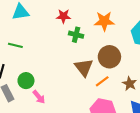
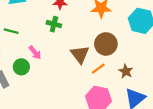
green cross: (76, 35) -> (54, 24), moved
pink arrow: (39, 97) -> (35, 53), moved

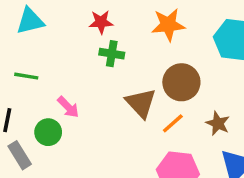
green cross: (54, 24) -> (112, 54), moved

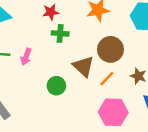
pink arrow: (68, 107) -> (26, 57), moved, turned 70
green circle: (48, 132) -> (56, 86), moved

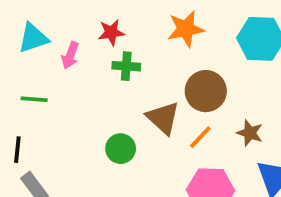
pink arrow: (26, 57) -> (70, 55), moved

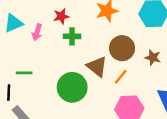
green line: (34, 99) -> (24, 73), moved
brown star: (250, 133) -> (153, 58), moved
green circle: (121, 149) -> (72, 87), size x1.6

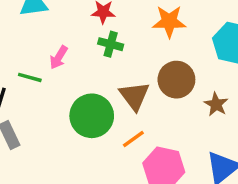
pink arrow: (37, 32) -> (59, 57), moved
orange line: (121, 77) -> (133, 139), moved

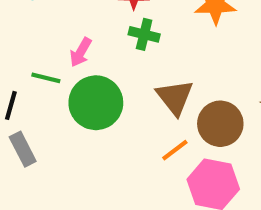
brown circle: (176, 80) -> (220, 124), moved
green circle: (92, 116) -> (96, 103), moved

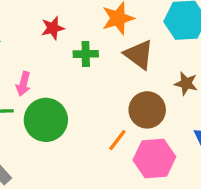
green cross: (144, 34) -> (86, 54), moved
brown triangle: (175, 97) -> (139, 55), moved

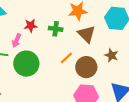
red star: (53, 28) -> (31, 26), moved
orange line: (117, 140) -> (66, 58), moved

